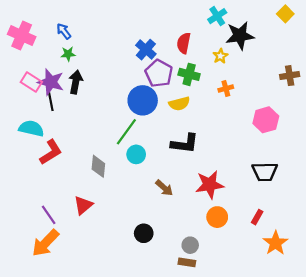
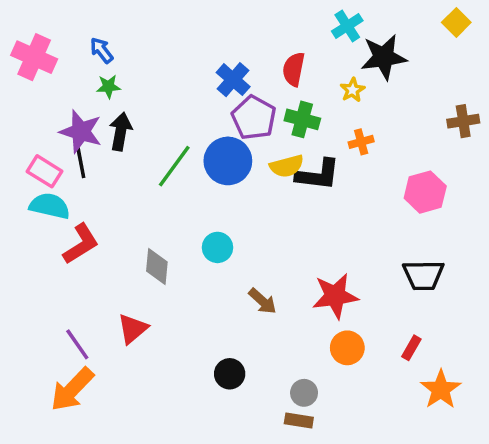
pink rectangle: (31, 82) -> (44, 171), moved
green line: (126, 132) -> (174, 166), moved
black L-shape: (185, 144) -> (318, 175), moved

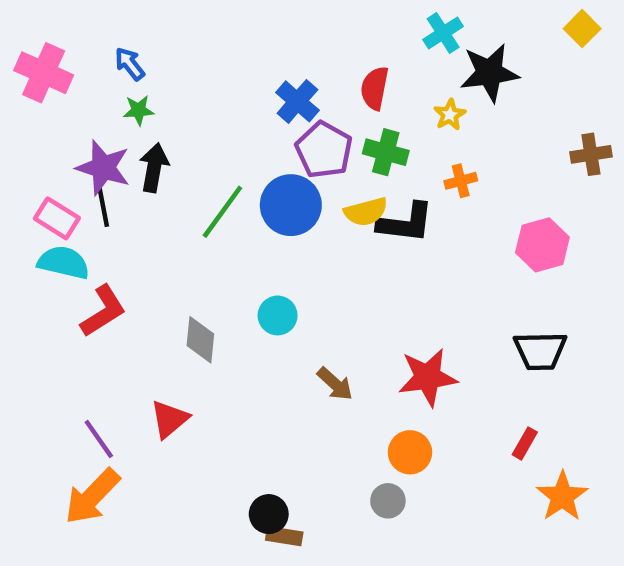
orange circle: (347, 348) -> (410, 452), moved
black circle: (230, 374) -> (269, 514), moved
brown rectangle: (299, 421) -> (284, 536), moved

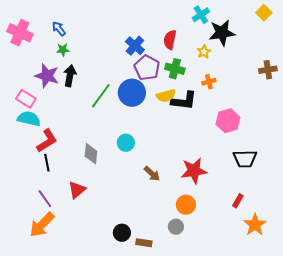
black line: (103, 207) -> (47, 163), moved
pink hexagon: (542, 245) -> (228, 121), moved
brown rectangle: (284, 536) -> (144, 243), moved

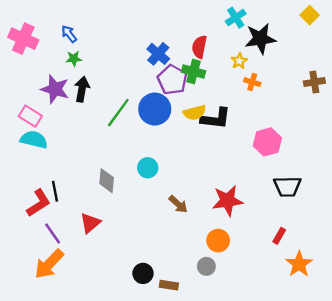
green cross: (175, 69) -> (193, 72), moved
orange cross: (209, 82) -> (252, 82), moved, turned 32
red L-shape: (47, 141) -> (39, 203), moved

